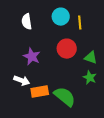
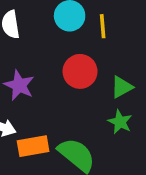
green triangle: (91, 58) -> (122, 87), turned -48

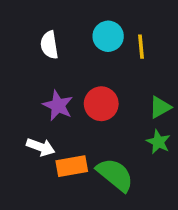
red circle: (80, 71) -> (101, 104), moved

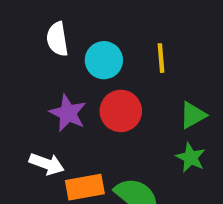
cyan circle: (108, 36) -> (104, 60), moved
yellow line: (141, 47) -> (161, 58), moved

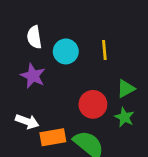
red circle: (121, 111) -> (93, 104), moved
purple star: (68, 113) -> (33, 76), moved

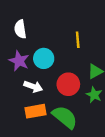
cyan circle: (66, 51) -> (44, 58), moved
white arrow: (27, 122) -> (33, 87), moved

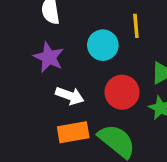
cyan circle: (44, 58) -> (103, 45), moved

